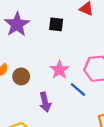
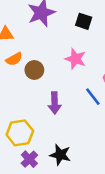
pink star: (59, 70) -> (75, 59), moved, turned -30

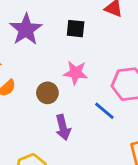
brown circle: (34, 70) -> (47, 93), moved

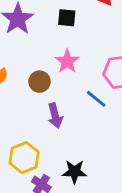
pink star: (76, 73) -> (67, 61), turned 30

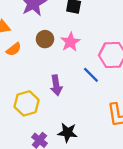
brown circle: (40, 82) -> (45, 39), moved
yellow hexagon: (24, 158) -> (27, 103), moved

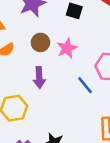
purple arrow: (56, 85) -> (39, 78), moved

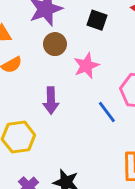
brown circle: (40, 42) -> (55, 44), moved

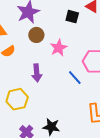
black square: (97, 20) -> (72, 17), moved

